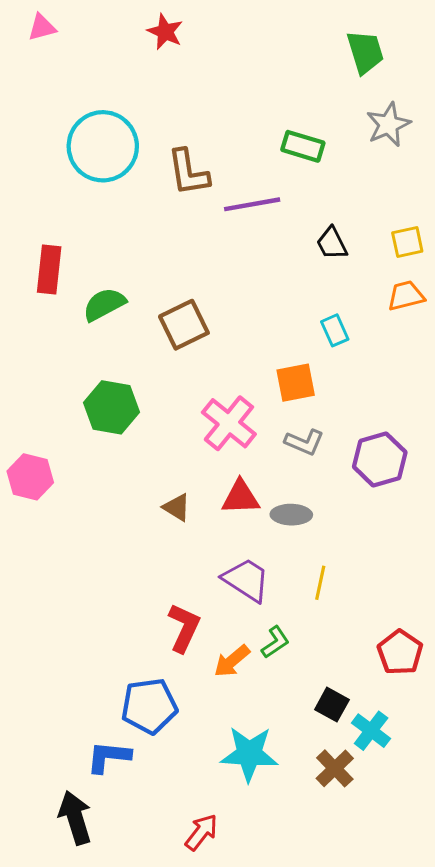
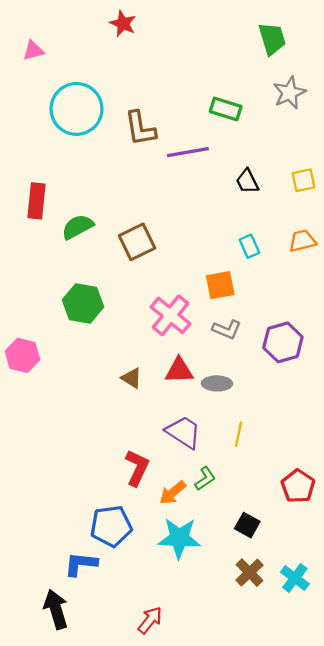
pink triangle: (42, 27) -> (33, 51), moved
orange trapezoid: (406, 296) -> (302, 241), moved
cyan cross: (371, 731) -> (295, 578), moved
cyan star: (249, 754) -> (179, 538), moved

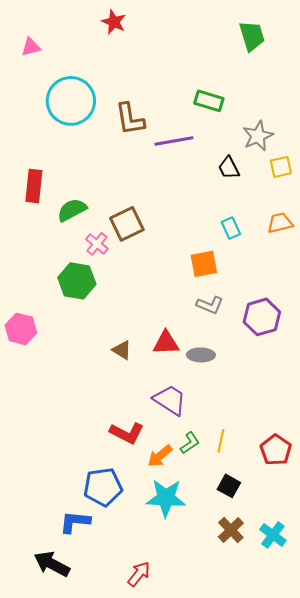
gray star: (289, 93) -> (258, 136), moved
pink cross: (171, 315) -> (97, 244), moved, size x0.6
yellow line: (239, 434) -> (221, 441), moved
red L-shape: (137, 468) -> (127, 433), turned 92
black arrow: (56, 609) -> (52, 564), turned -45

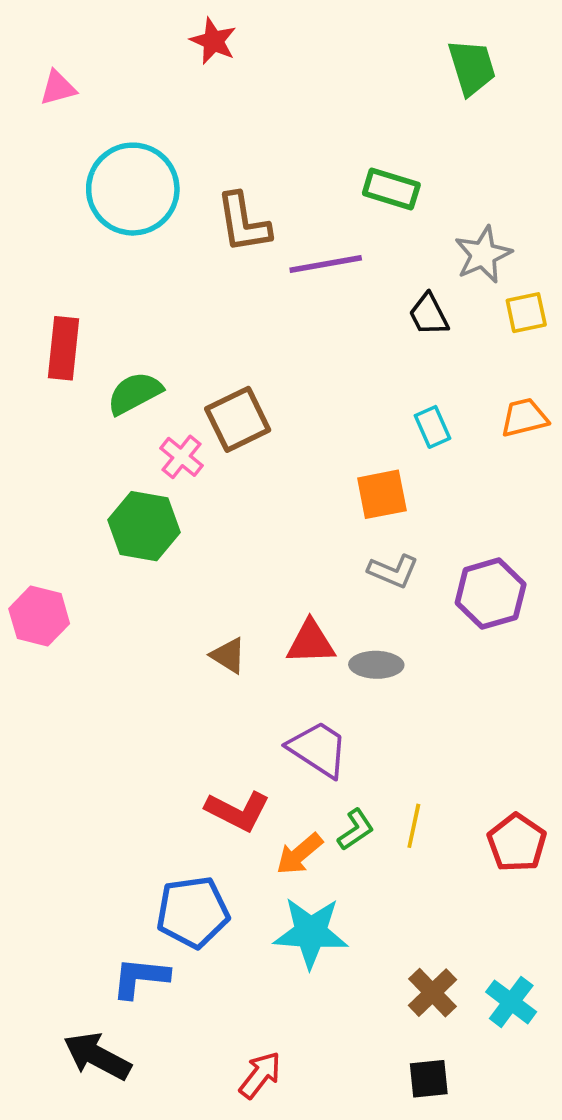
black square: (229, 486) -> (429, 1079), moved, turned -35

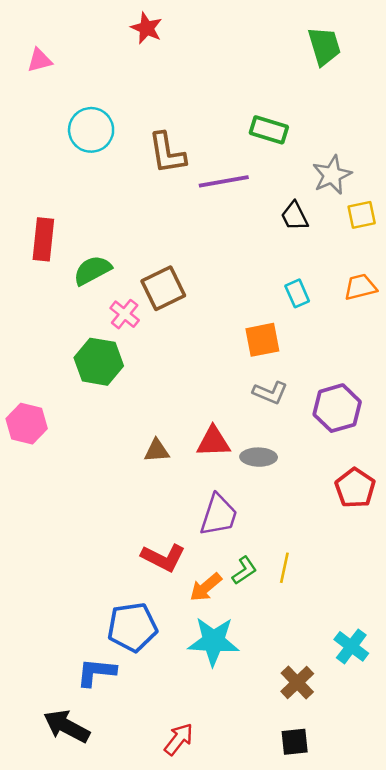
cyan circle: (133, 189) -> (91, 130), size x0.7
brown triangle: (228, 655) -> (157, 451), turned -36
purple trapezoid: (318, 749) -> (219, 515), turned 75
red pentagon: (517, 843) -> (355, 488), moved
cyan cross: (511, 1002) -> (351, 646), moved

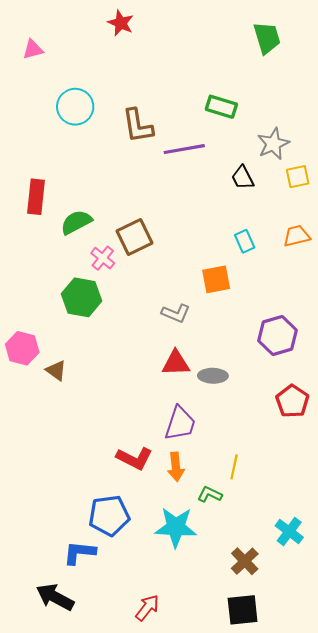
gray L-shape: (270, 393) -> (176, 313), moved
brown triangle: (157, 451) -> (56, 370), moved, turned 40
green L-shape: (244, 570) -> (210, 494), moved, turned -120
orange arrow: (206, 587) -> (176, 467), moved, turned -56
black square: (295, 742) -> (243, 610), size x1.4

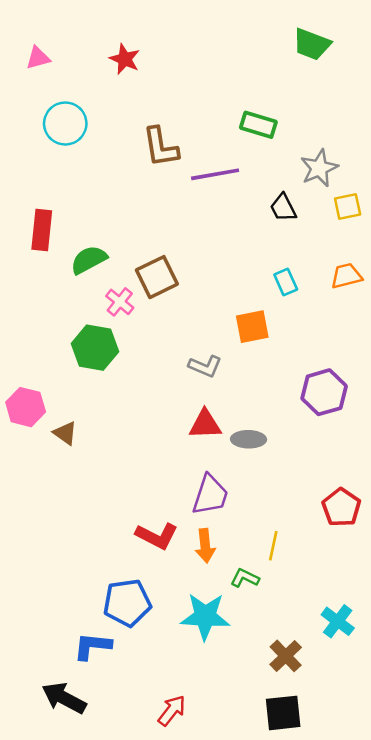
red star: (121, 23) -> (125, 59), moved
green trapezoid: (267, 38) -> (312, 44), turned 128
cyan circle: (75, 107) -> (65, 124), moved
red pentagon: (292, 401) -> (341, 507), moved

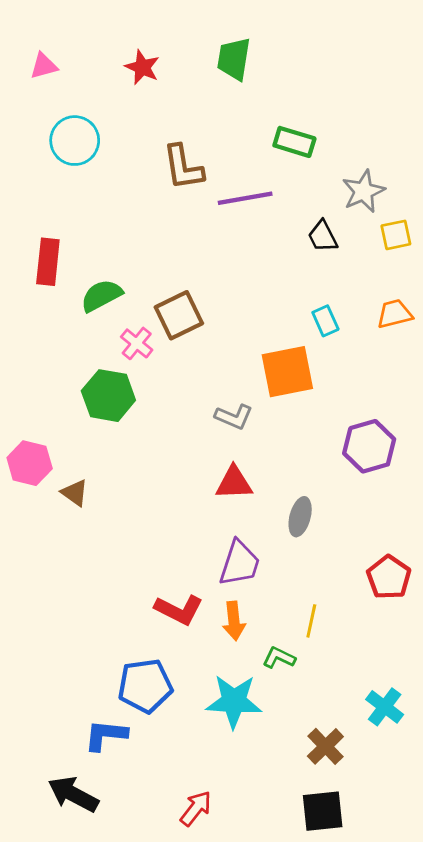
green trapezoid: (312, 44) -> (234, 59), moved, turned 78
orange square: (252, 327) -> (287, 372), size x1.4
gray ellipse: (249, 439) -> (300, 517), moved, turned -76

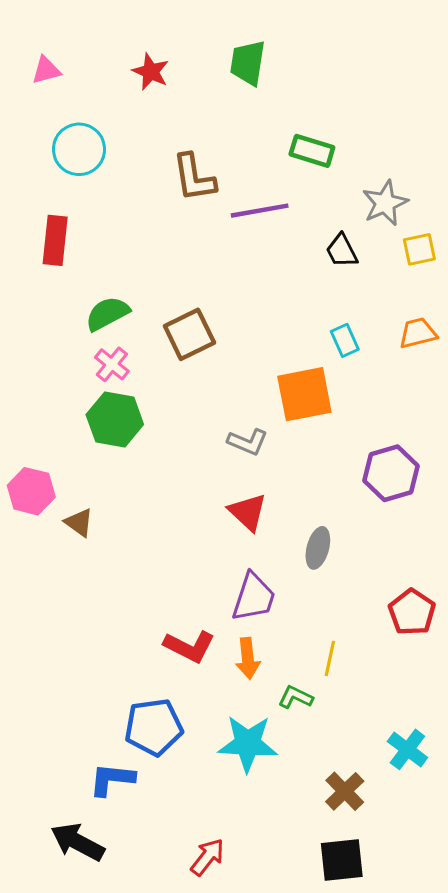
red rectangle: (48, 262) -> (55, 240), moved
pink cross: (137, 343) -> (112, 364), moved
red triangle: (234, 483) -> (248, 512), turned 45

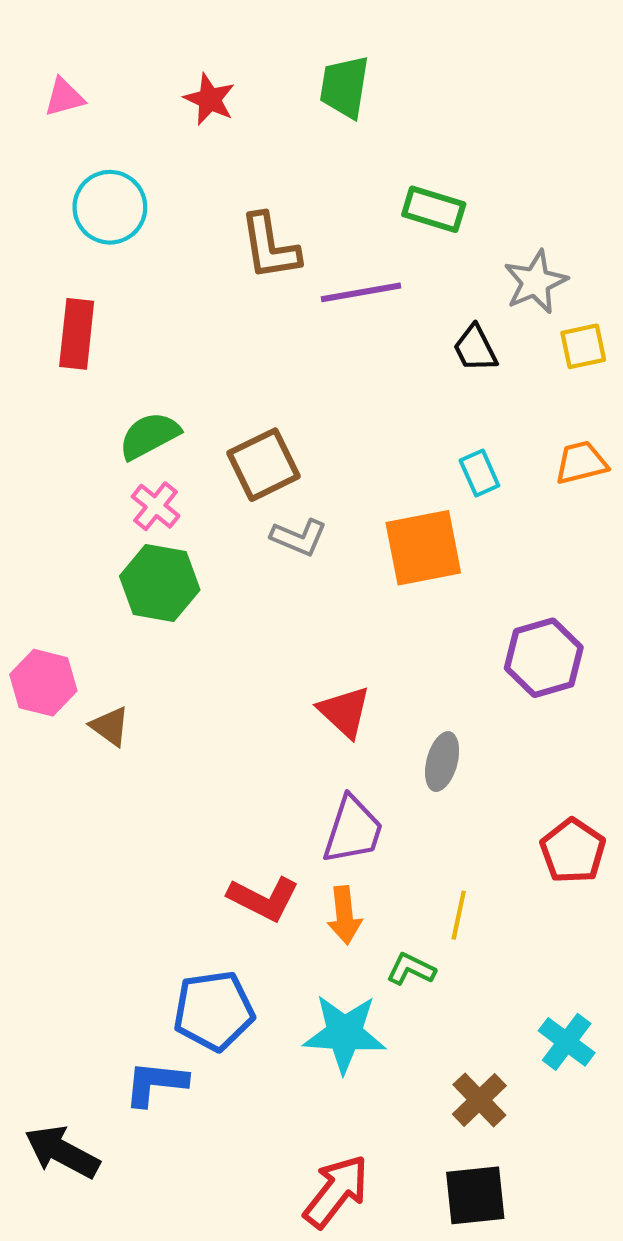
gray L-shape: (248, 442) -> (299, 537), moved
black arrow: (78, 842) -> (62, 1152), moved
red arrow: (207, 857) -> (336, 1191), moved, size x1.4

